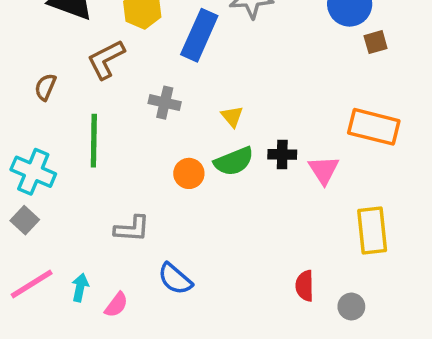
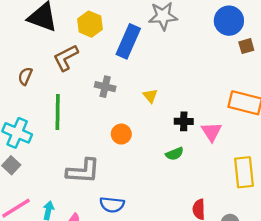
green semicircle: (234, 161) -> (175, 154), moved, size x0.7
gray L-shape: (132, 229) -> (83, 171), size x1.4
blue semicircle: (175, 279) -> (112, 205), turned -35

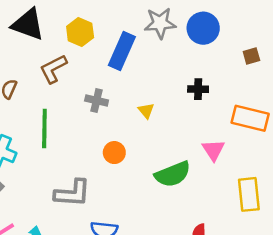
blue circle: (229, 21) -> (203, 28), moved
black cross: (184, 121) -> (198, 89), moved
green semicircle: (175, 154) -> (173, 174), size x1.8

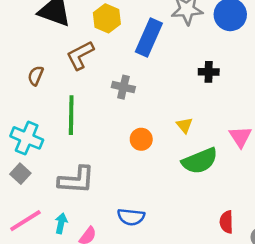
black cross: (198, 89) -> (209, 72), moved
yellow triangle: (146, 111) -> (184, 125), moved
gray L-shape: (72, 193) -> (76, 180), moved

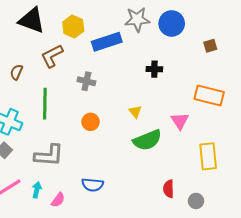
blue rectangle: (149, 37) -> (107, 42), turned 48
orange circle: (141, 139) -> (90, 122), moved

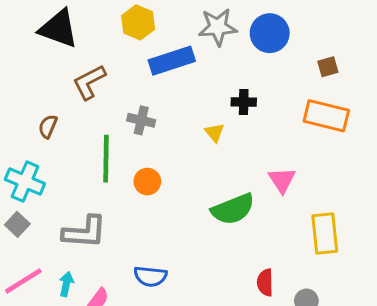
yellow hexagon: (73, 27) -> (138, 22), moved
brown semicircle: (16, 72) -> (48, 126), moved
orange rectangle: (209, 95) -> (326, 116), moved
green line: (45, 104) -> (106, 159), moved
yellow triangle: (135, 112) -> (215, 133), moved

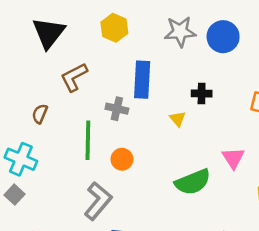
black triangle: (59, 29) -> (49, 33), turned 48
blue rectangle: (172, 61) -> (142, 80), moved, turned -69
gray L-shape: (85, 232) -> (98, 201), moved, turned -54

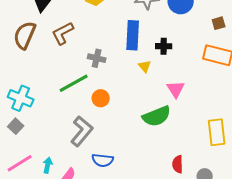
blue rectangle: (142, 80) -> (133, 35), moved
brown semicircle: (40, 114) -> (25, 35), moved, size x1.8
green line: (88, 140) -> (74, 83), turned 60
pink triangle: (233, 158) -> (176, 89), moved

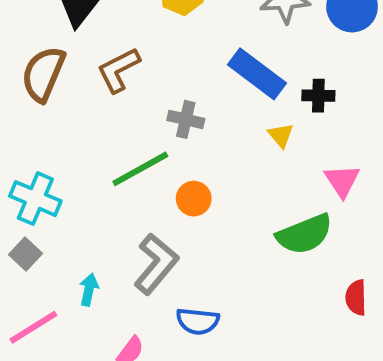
blue rectangle: (133, 35) -> (257, 74), turned -56
red semicircle: (178, 164) -> (356, 297), moved
cyan arrow: (48, 165) -> (89, 290), moved

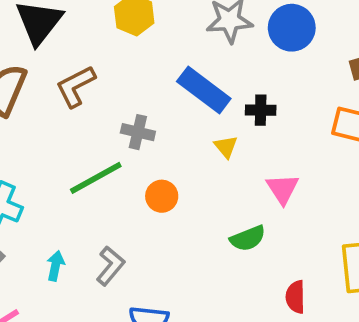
orange circle: (194, 199) -> (162, 196), moved
green semicircle: (305, 234) -> (248, 238), size x0.7
gray L-shape: (156, 264) -> (110, 266), size x0.7
cyan arrow: (89, 290) -> (55, 266), moved

